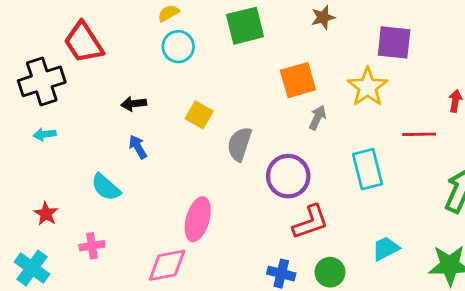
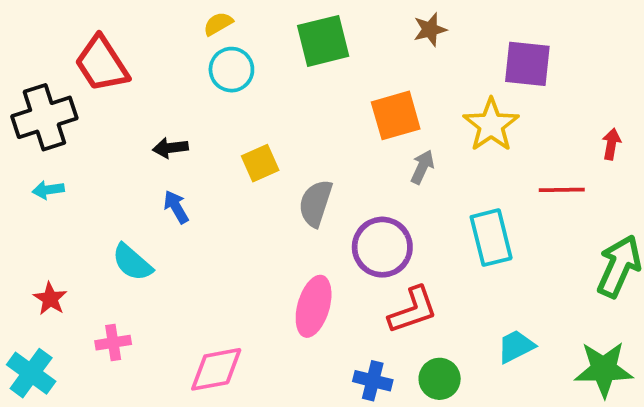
yellow square: (199, 115) -> (260, 163), turned 36
pink ellipse: (198, 219) -> (314, 306), moved

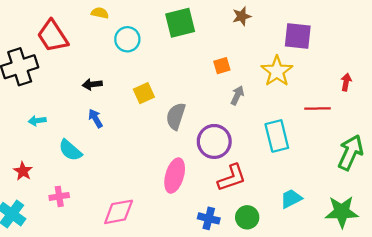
yellow semicircle: (218, 24) -> (100, 13), moved, turned 42
orange square: (396, 115) -> (222, 66), size x0.6
cyan arrow: (48, 190) -> (37, 121), moved

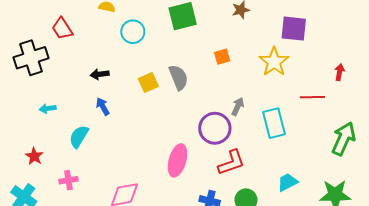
red trapezoid: (53, 36) -> (62, 29), size x0.7
gray arrow: (237, 95) -> (238, 106), moved
gray semicircle: (176, 116) -> (178, 77), moved, turned 140
cyan semicircle: (70, 150) -> (79, 137), turned 80

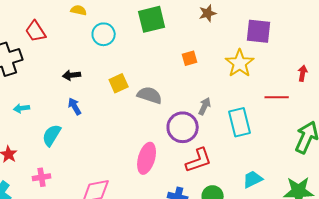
gray semicircle: (178, 77) -> (150, 95), moved, turned -50

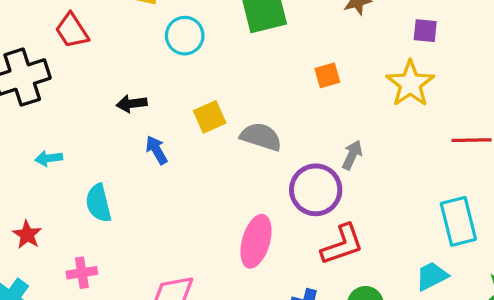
purple square: (259, 31) -> (425, 31), moved, size x0.6
blue arrow: (75, 106) -> (157, 150), moved
cyan rectangle: (240, 122) -> (458, 221), moved
cyan semicircle: (52, 135) -> (98, 203), turned -45

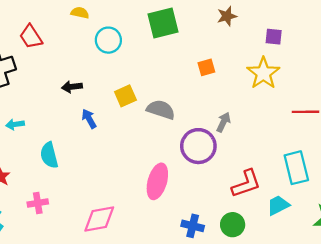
red L-shape: (342, 245) -> (246, 184), moved

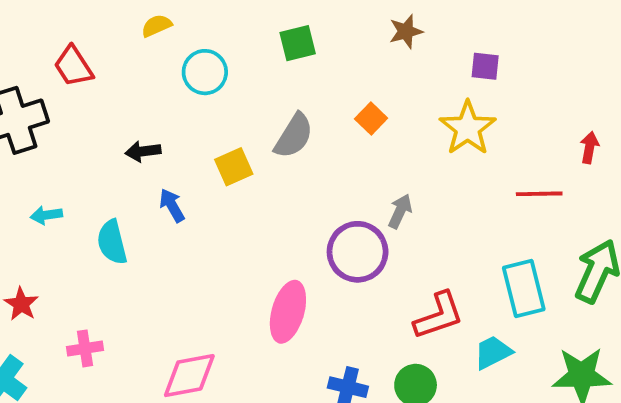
yellow semicircle: (80, 13) -> (157, 26), turned -36
green square: (163, 23) -> (298, 43), size x0.7
orange square: (206, 67) -> (371, 118), turned -30
gray semicircle: (161, 110) -> (294, 136), moved, turned 104
cyan semicircle: (49, 155) -> (112, 242), moved

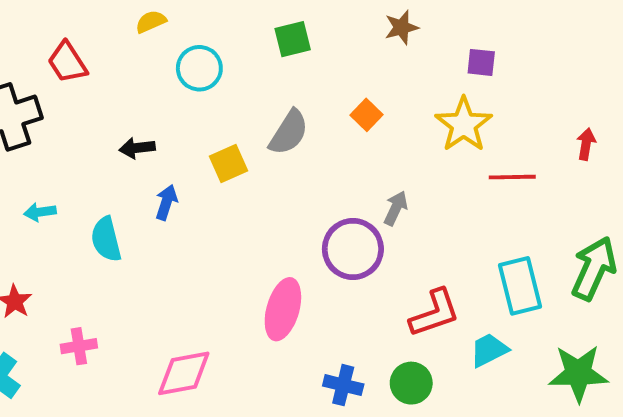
red line: (539, 194) -> (512, 177), moved
blue arrow: (172, 205) -> (166, 202), turned 48

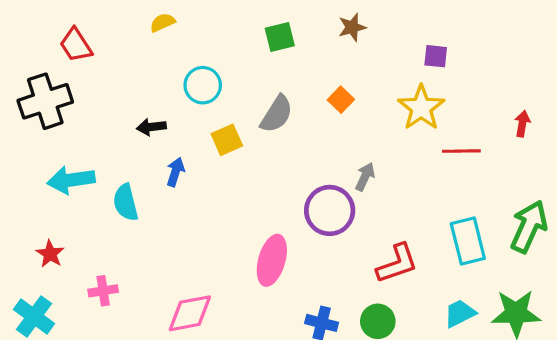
brown star: (401, 27) -> (352, 27), moved
red trapezoid: (67, 62) -> (76, 45), moved
cyan circle: (199, 68) -> (203, 85), moved
cyan arrow: (40, 212) -> (71, 180), size x1.8
cyan trapezoid: (489, 350) -> (460, 313), moved

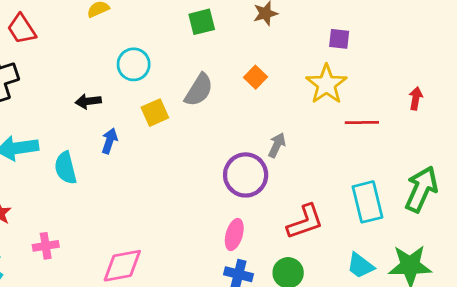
pink ellipse: (272, 260) -> (234, 234), moved, size x0.7
cyan trapezoid: (460, 313) -> (360, 266), turned -116

